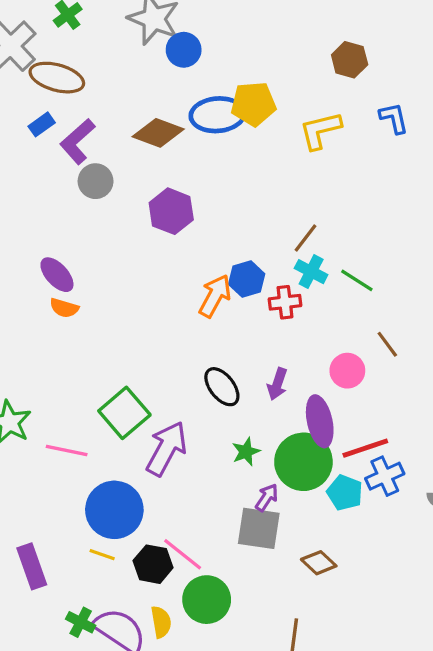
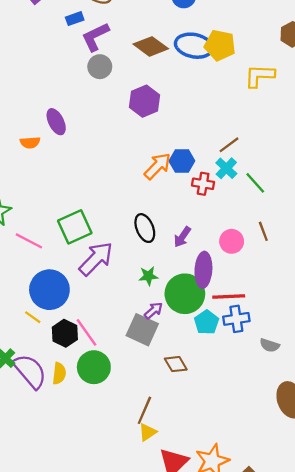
orange semicircle: (64, 308) -> (30, 143), moved, turned -36

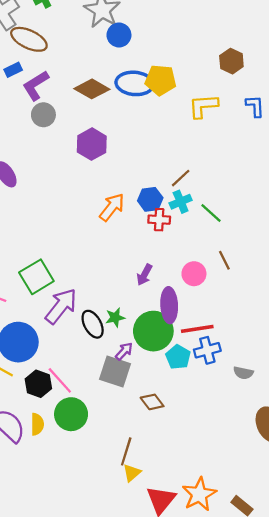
blue hexagon: (182, 161) -> (150, 199), moved
cyan cross: (226, 168) -> (181, 202), turned 30
black ellipse: (145, 228) -> (93, 324), moved

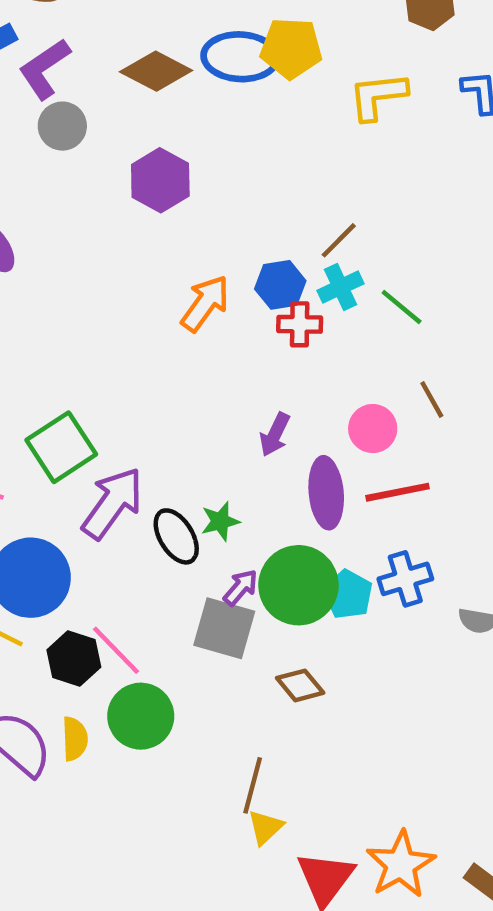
red line: (197, 329) -> (397, 492), moved
green circle: (153, 331) -> (298, 585), moved

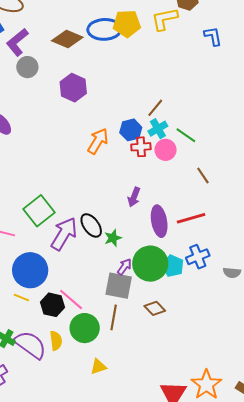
yellow L-shape: (378, 96) -> (165, 19), moved
pink circle: (373, 429) -> (166, 150), moved
black ellipse: (176, 536) -> (91, 225), moved
brown line: (253, 785) -> (114, 317), moved
yellow triangle: (265, 827) -> (98, 367), moved, turned 30

